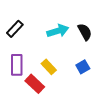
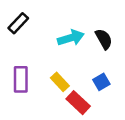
black rectangle: (15, 29) -> (18, 23), moved
red rectangle: (35, 84) -> (78, 103), moved

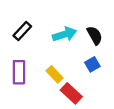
black rectangle: (18, 23) -> (22, 31), moved
blue square: (101, 82) -> (92, 64), moved

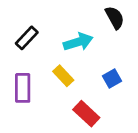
black semicircle: (95, 35) -> (115, 18), moved
yellow rectangle: (55, 74) -> (63, 76), moved

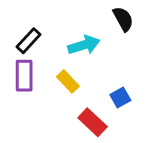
blue square: (112, 78) -> (120, 97), moved
purple rectangle: (23, 88) -> (24, 76), moved

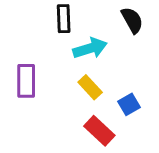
black rectangle: (29, 41) -> (64, 19), moved, turned -45
yellow rectangle: (68, 81) -> (90, 87), moved

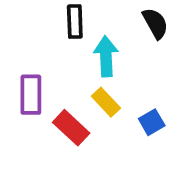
cyan arrow: (90, 48) -> (106, 56), turned -76
red rectangle: (99, 131) -> (71, 128), moved

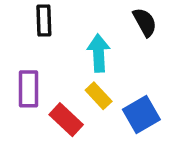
black rectangle: (75, 22) -> (44, 21), moved
blue square: (152, 122) -> (141, 115), size x1.5

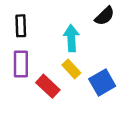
black rectangle: (44, 21) -> (21, 26), moved
black semicircle: (145, 22) -> (105, 16), turned 75

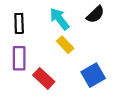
cyan arrow: (71, 38) -> (59, 19), moved, turned -35
yellow rectangle: (71, 69) -> (65, 45), moved

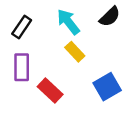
black rectangle: (19, 23) -> (22, 27), turned 36

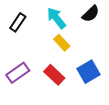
purple rectangle: (22, 67) -> (18, 73), moved, turned 55
red rectangle: (50, 91) -> (54, 75), moved

